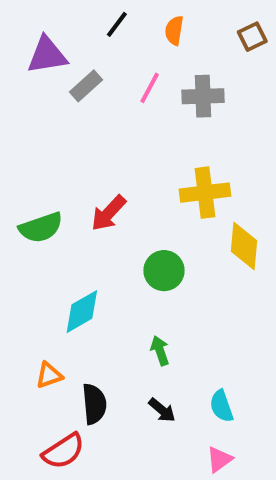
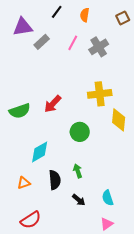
gray cross: (203, 96) -> (99, 47), turned -30
black semicircle: (94, 404) -> (55, 180), moved

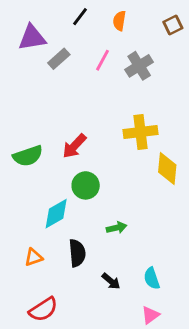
green circle: (80, 132) -> (86, 185), moved
green arrow: (78, 171) -> (117, 228), moved, turned 96

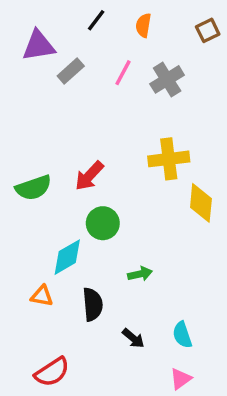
orange triangle: (34, 257) -> (42, 296), moved, turned 30

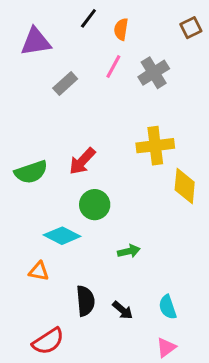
orange semicircle: (143, 25) -> (121, 29), moved
gray rectangle: (71, 71) -> (65, 84), moved
cyan diamond: (67, 257) -> (62, 236), turned 57
black semicircle: (93, 304) -> (85, 301), moved

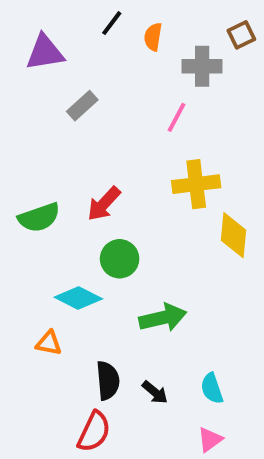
pink line: (113, 66) -> (177, 117), moved
gray cross: (154, 73) -> (202, 66), moved, turned 32
green arrow: (129, 251) -> (163, 318), size x1.6
red semicircle: (48, 341) -> (94, 432), moved, turned -32

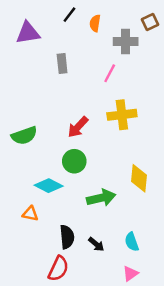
gray rectangle: (82, 106) -> (62, 63), moved, turned -54
red arrow: (104, 204) -> (78, 127), moved
yellow diamond: (233, 235) -> (139, 178), moved

